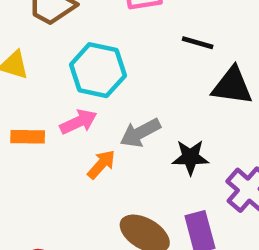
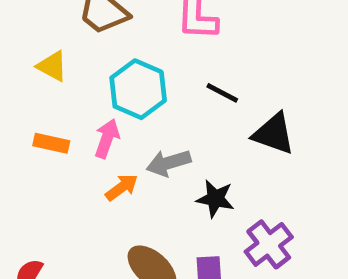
black line: (198, 43) -> (222, 93), moved
pink arrow: (78, 122) -> (107, 138), turned -57

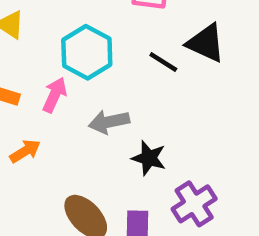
black triangle: (274, 134) -> (206, 43), moved
orange arrow: (122, 187) -> (25, 151), moved

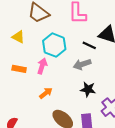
gray arrow: (109, 122) -> (82, 64), moved
orange arrow: (25, 151) -> (46, 93), moved

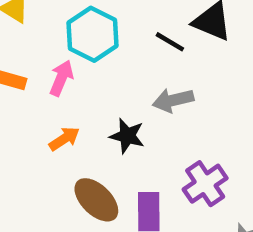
gray arrow: (82, 64) -> (173, 100), moved
black star: (88, 89) -> (127, 136), moved

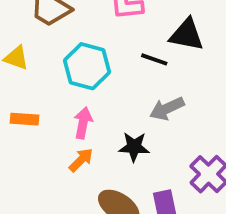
pink arrow: (61, 78) -> (83, 123), moved

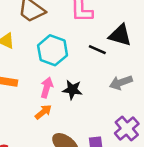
gray arrow: (167, 109) -> (121, 83), moved
black star: (134, 147) -> (72, 90), moved

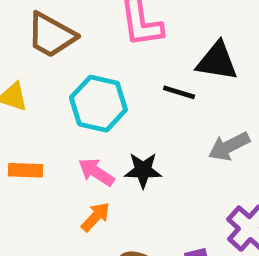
pink arrow: (47, 88) -> (96, 172), turned -66

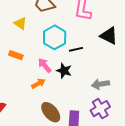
black line: (179, 92) -> (76, 49), moved, turned -48
gray arrow: (229, 146) -> (100, 84), moved

